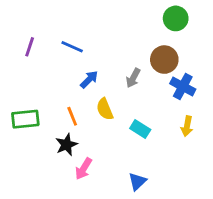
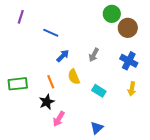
green circle: (176, 18) -> (112, 14), moved
purple line: (30, 47) -> (21, 17), moved
brown circle: (164, 60) -> (128, 28), moved

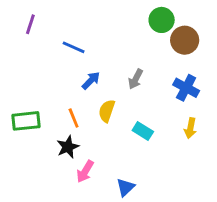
yellow semicircle: (74, 77) -> (107, 111), turned 42
blue triangle: (97, 128) -> (125, 187), moved

